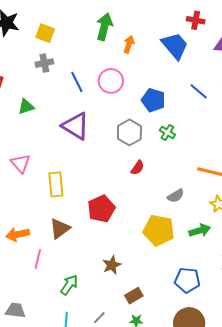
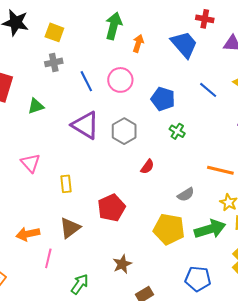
gray hexagon: (129, 132) -> (124, 131), moved
yellow rectangle: (56, 184) -> (66, 184), size x0.7
green arrow: (200, 230) -> (210, 229), size x1.4

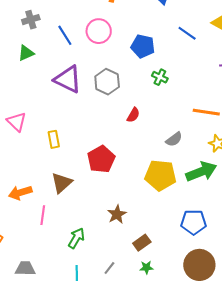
green triangle: (36, 106) -> (26, 53), moved

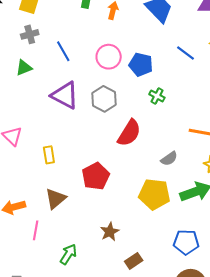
pink circle: (99, 31) -> (109, 57), moved
red semicircle: (133, 115) -> (129, 133), size x1.8

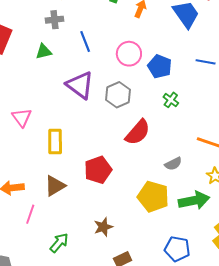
blue line: (185, 53) -> (206, 62), turned -36
yellow rectangle: (49, 155) -> (55, 142), size x1.4

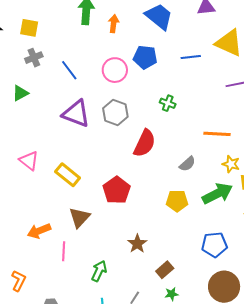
green triangle: (44, 52) -> (20, 93), moved
blue pentagon: (160, 66) -> (145, 57), moved
yellow rectangle: (55, 142) -> (68, 175), turned -35
yellow pentagon: (153, 197) -> (177, 201), size x0.7

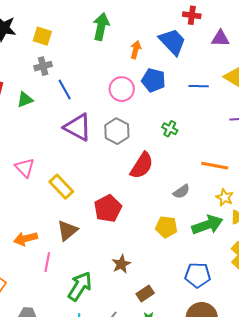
orange arrow: (114, 24) -> (136, 50), moved
blue line: (69, 70) -> (65, 90), moved
green arrow: (99, 271) -> (80, 286), size x1.4

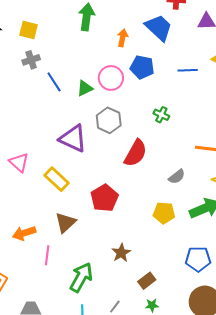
green triangle: (25, 100) -> (85, 88), moved
purple triangle: (78, 127) -> (73, 139), moved

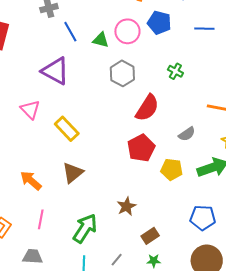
green triangle: (85, 88) -> (101, 40), turned 36
purple triangle: (73, 139) -> (55, 71), moved
red pentagon: (104, 198) -> (141, 148), moved
orange arrow: (24, 233) -> (31, 181), turned 55
pink line: (47, 255) -> (41, 219), moved

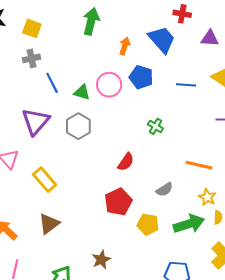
purple triangle: (55, 71) -> (35, 122), turned 40
gray hexagon: (122, 73) -> (78, 126), moved
red semicircle: (147, 108) -> (126, 162), size x0.7

